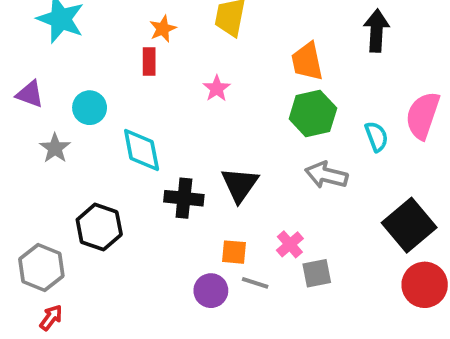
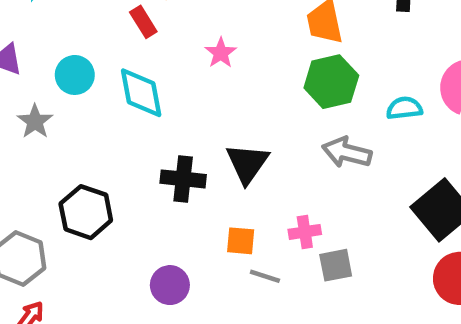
red rectangle: (149, 61) -> (143, 22), turned -32
cyan semicircle: (376, 137) -> (404, 108), turned -76
cyan diamond: (142, 150) -> (141, 93), moved
pink cross: (290, 244) -> (305, 232), turned 32
purple circle: (211, 291) -> (170, 285), moved

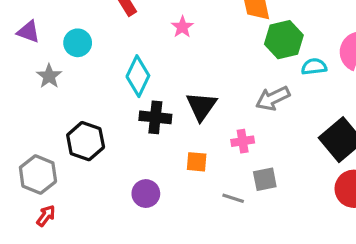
green hexagon: (331, 82) -> (284, 40), moved
cyan diamond: (141, 93) -> (138, 76), moved, turned 36
gray arrow: (347, 152) -> (273, 98), turned -40
pink cross: (305, 232) -> (243, 141), moved
gray line: (265, 276) -> (233, 198), moved

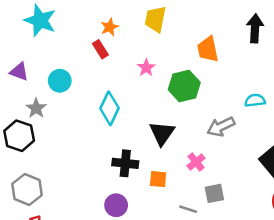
green hexagon: (284, 40) -> (184, 86), moved
black cross: (155, 117) -> (125, 163), moved
black hexagon: (86, 141) -> (19, 136), moved
pink cross: (243, 141) -> (196, 162), turned -30

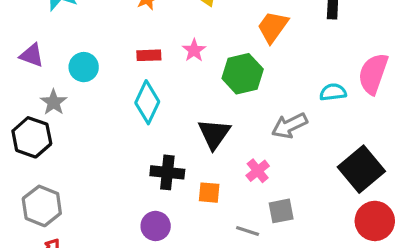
red rectangle: (100, 49) -> (149, 55), moved, turned -60
orange trapezoid: (208, 49) -> (273, 27), turned 48

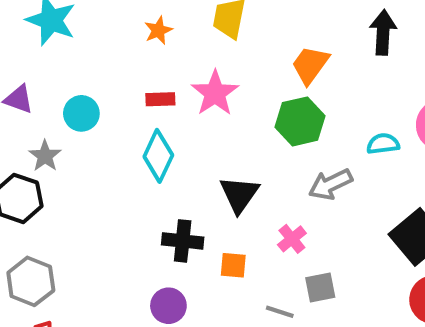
pink star: (194, 50) -> (215, 93), size x1.6
green hexagon: (243, 74) -> (300, 121), moved

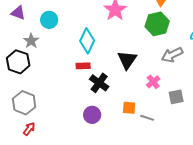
red rectangle: (160, 99) -> (83, 66), moved
black cross: (183, 241) -> (99, 83), turned 30
orange square: (233, 265) -> (129, 108), moved
gray square: (320, 288) -> (176, 97), moved

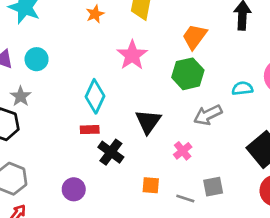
cyan circle: (49, 20) -> (37, 59), moved
gray square: (176, 97) -> (213, 187), moved
purple circle: (92, 115) -> (74, 189), moved
gray line: (147, 118) -> (185, 199), moved

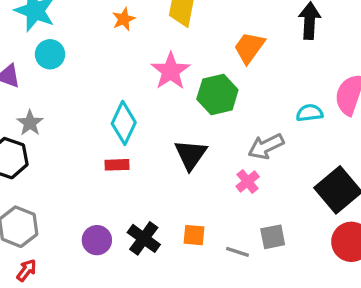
cyan circle: (37, 59) -> (50, 54), moved
green hexagon: (188, 74) -> (217, 94), moved
pink cross: (183, 151) -> (248, 182), moved
black cross: (111, 152) -> (144, 238), moved

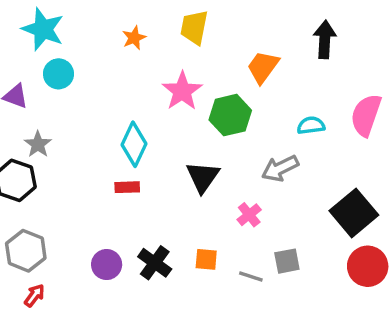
cyan semicircle: (310, 113) -> (311, 125), moved
pink cross: (248, 182) -> (249, 215), moved

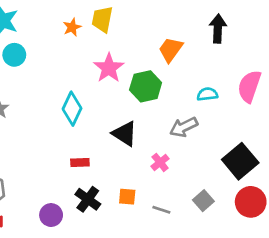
yellow trapezoid: (194, 27) -> (102, 19), moved
black triangle: (203, 177) -> (125, 134), turned -32
red rectangle: (127, 187) -> (80, 162), moved
gray square: (287, 261) -> (203, 201), moved, turned -30
purple circle: (107, 265) -> (51, 215), moved

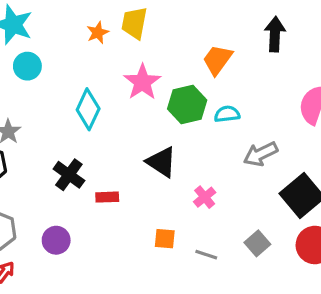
cyan semicircle: (207, 94) -> (227, 114), moved
cyan diamond: (72, 109) -> (88, 109), moved
gray arrow: (184, 127) -> (261, 154), moved
black cross: (88, 199) -> (69, 175), moved
purple circle: (51, 215) -> (56, 240), moved

